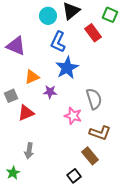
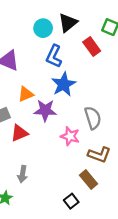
purple star: (50, 92) -> (45, 110), size x1.5

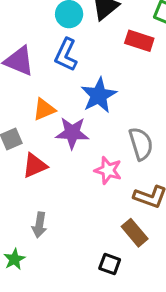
red rectangle: (92, 46) -> (139, 41), turned -36
blue L-shape: (54, 56) -> (66, 55), moved
black square: (71, 201) -> (110, 264), turned -32

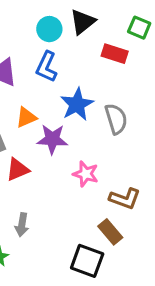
gray semicircle: (141, 144) -> (116, 119), moved
black square: (110, 264) -> (87, 261), size x1.6

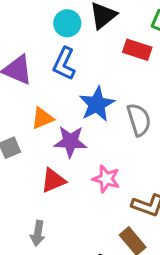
red triangle: (17, 170) -> (53, 180), moved

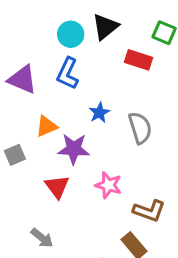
blue star: (97, 104) -> (99, 113), size x0.6
red triangle: (53, 180) -> (57, 187), turned -44
gray arrow: (38, 233) -> (42, 238), turned -60

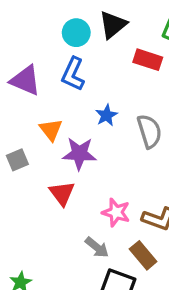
orange triangle: (46, 126) -> (51, 130), turned -45
pink star: (108, 185) -> (116, 212), moved
gray arrow: (42, 238) -> (97, 247), moved

